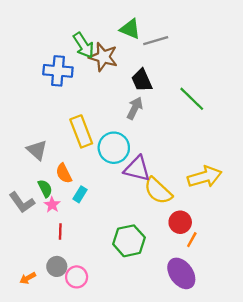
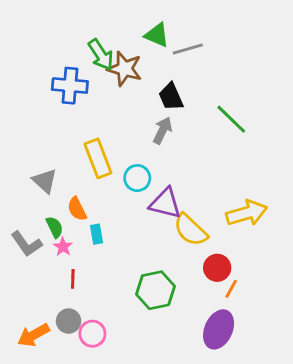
cyan circle: (114, 148) -> (137, 178), size x0.7
cyan rectangle: (80, 194) -> (97, 234), turned -42
purple ellipse: (181, 273) -> (219, 329), turned 60
orange arrow: (28, 278) -> (34, 335), size x1.6

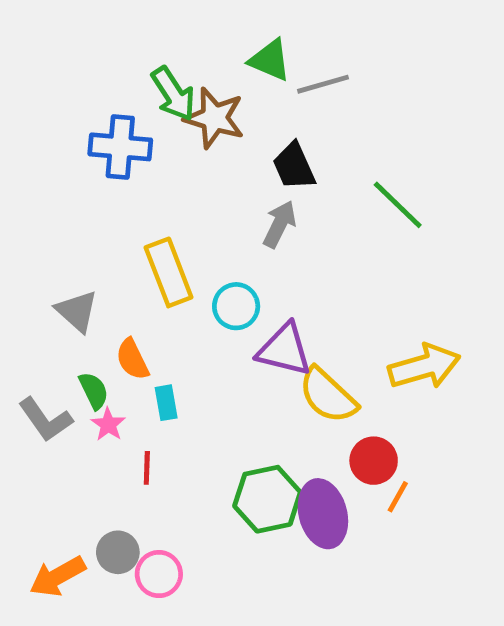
red line: (73, 279) -> (147, 468), moved
purple ellipse: (219, 329) -> (323, 514), moved, turned -39

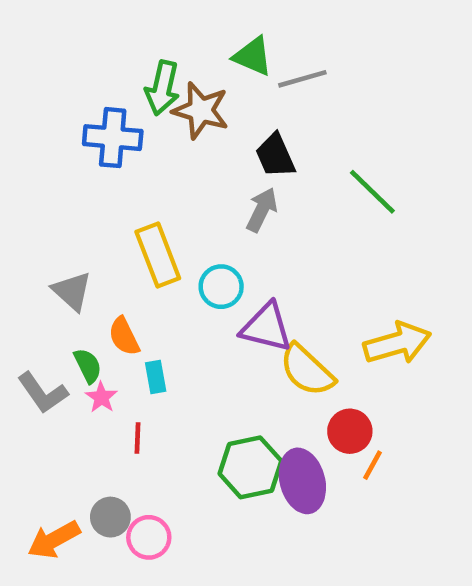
green arrow: (173, 94) -> (162, 88), turned 46

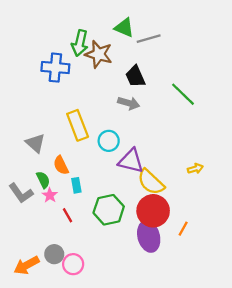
gray arrow: (262, 210) -> (129, 103), turned 80
yellow arrow: (397, 343) -> (195, 169), size x0.5
red circle: (350, 431) -> (153, 211), moved, size x1.5
red line: (138, 438) -> (68, 215), turned -32
green hexagon: (250, 467) -> (109, 210), moved

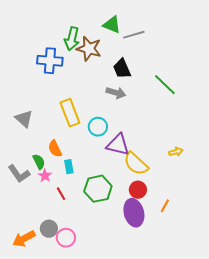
gray triangle: (35, 143) -> (24, 119), moved
red circle: (153, 211) -> (138, 190), size x0.6

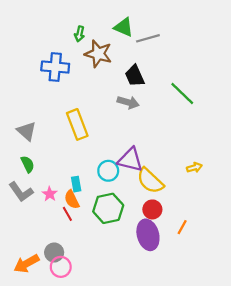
green arrow: (72, 39) -> (80, 34), moved, size x0.6
cyan circle: (98, 127) -> (108, 171), moved
orange semicircle: (55, 149) -> (72, 200), moved
green semicircle: (39, 162) -> (28, 164), moved
pink circle: (66, 238) -> (61, 267), moved

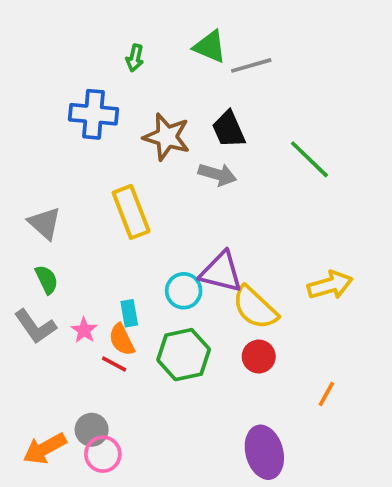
brown star: (98, 54) -> (167, 137), moved
yellow arrow: (194, 167) -> (330, 285), size x1.6
red line: (67, 214) -> (114, 364), turned -32
orange line: (182, 227) -> (326, 394), moved
purple ellipse: (148, 235) -> (264, 452), moved

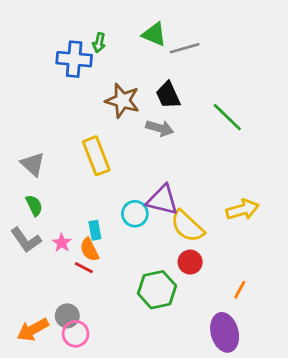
blue cross: (93, 114) -> (74, 59), moved
green hexagon: (184, 355) -> (157, 290), moved
purple ellipse: (264, 452) -> (225, 332), moved

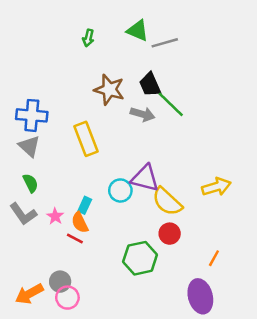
blue cross: (74, 59) -> (32, 115), moved
green line: (227, 117) -> (171, 104), moved
cyan rectangle: (95, 230) -> (85, 205), turned 35

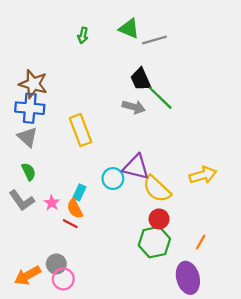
brown star: (109, 90) -> (33, 84), moved
green hexagon: (140, 258) -> (154, 242), moved

